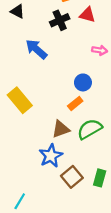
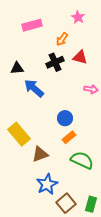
black triangle: (17, 11) -> (17, 68), moved, turned -32
blue circle: (83, 82) -> (65, 118), moved
brown triangle: (61, 129) -> (40, 154), moved
green semicircle: (90, 129) -> (82, 160), turned 55

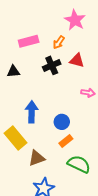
pink star: (78, 17) -> (75, 20), size x1.5
pink rectangle: (32, 25) -> (29, 41), moved
blue arrow: (34, 88) -> (32, 112), moved, turned 50

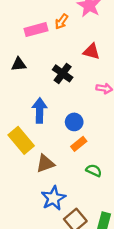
orange arrow: (59, 42) -> (61, 22), moved
black cross: (52, 65) -> (63, 73), moved, turned -30
green semicircle: (79, 164) -> (94, 170), size x0.6

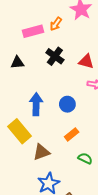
red triangle: (91, 52) -> (86, 61), moved
black cross: (63, 73) -> (55, 56), moved
blue circle: (74, 122) -> (67, 104), moved

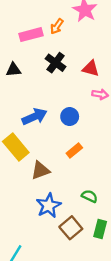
blue arrow: (36, 104) -> (35, 117), turned 65
green semicircle: (85, 158) -> (90, 196), moved

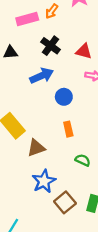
blue arrow: (35, 117) -> (42, 76), moved
orange rectangle: (74, 150) -> (68, 129), turned -64
green semicircle: (90, 196) -> (83, 160), moved

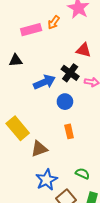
black cross: (51, 46) -> (70, 73), moved
red triangle: (84, 51) -> (83, 50), moved
green semicircle: (83, 160) -> (82, 174), moved

